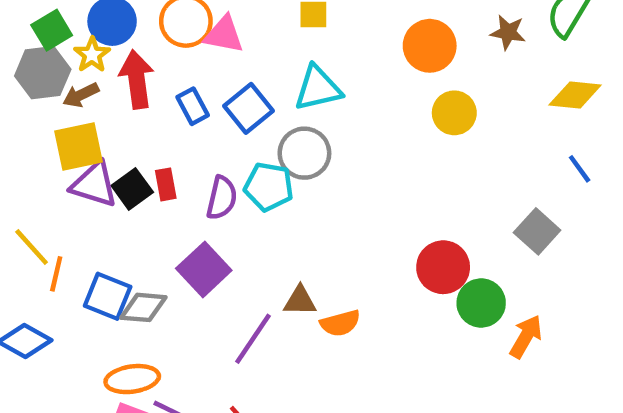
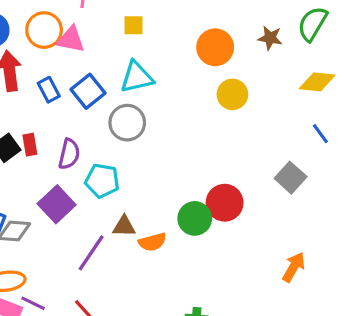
cyan pentagon: (269, 187) -> (102, 181), moved
green circle: (481, 303) -> (195, 218), moved
orange arrow: (526, 337) -> (294, 267), moved

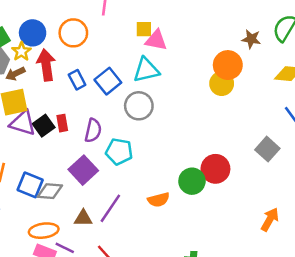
pink triangle: (71, 39) -> (156, 40), moved
orange circle: (215, 47) -> (228, 65), moved
brown triangle: (124, 226) -> (83, 218), moved

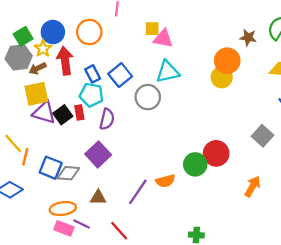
cyan triangle: (146, 70) -> (168, 72), moved
cyan pentagon: (119, 152) -> (91, 95), moved
purple line: (110, 208) -> (138, 192), moved
orange arrow: (270, 219) -> (253, 186), moved

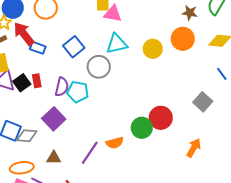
red arrow: (65, 61) -> (24, 34), turned -30
orange circle: (227, 61) -> (183, 39), moved
blue rectangle: (93, 74) -> (38, 48), moved, turned -42
yellow circle: (222, 77) -> (153, 49), moved
cyan pentagon: (91, 95) -> (78, 92), moved

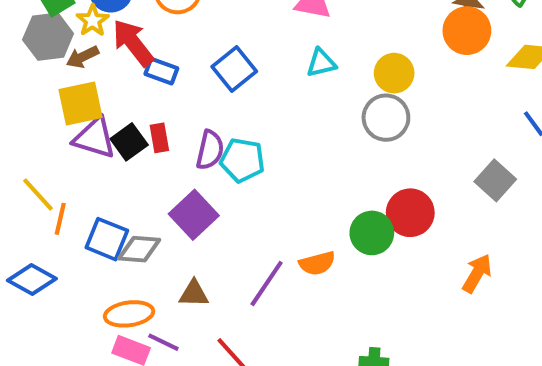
orange circle: (183, 39) -> (467, 31), moved
cyan triangle: (117, 44) -> (321, 63), size x0.7
gray circle: (99, 67) -> (386, 118), moved

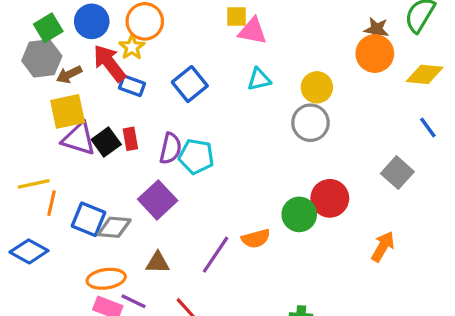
yellow star: (93, 21) -> (132, 47), moved
yellow line: (38, 195) -> (34, 184), turned -60

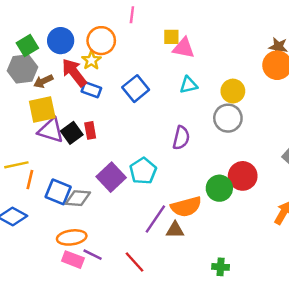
purple semicircle: (171, 148) -> (181, 138), moved
cyan pentagon: (196, 156) -> (143, 171), moved, turned 30
orange semicircle: (256, 239) -> (186, 207), size x1.4
brown triangle: (158, 263) -> (175, 230), moved

